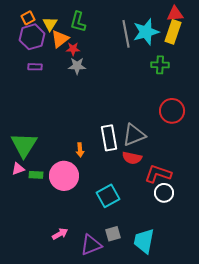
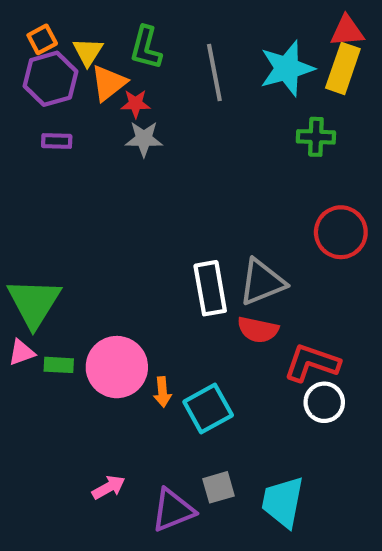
gray line: (126, 34) -> (214, 73), moved
orange arrow: (80, 150) -> (162, 392), moved

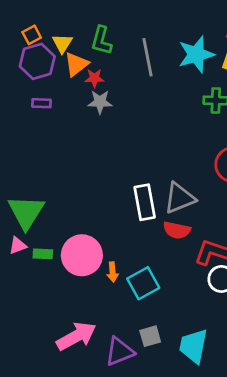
pink arrow: (109, 487) -> (76, 336), size x1.8

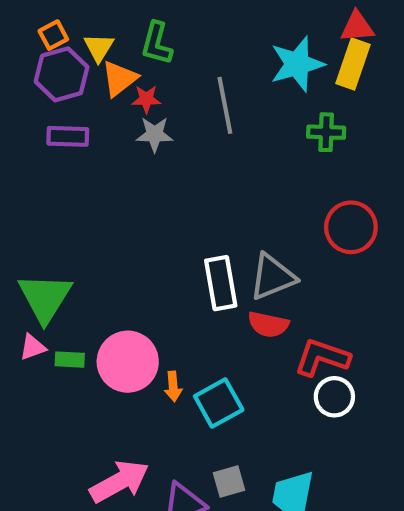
gray line: (147, 57) -> (225, 105), moved
purple rectangle: (41, 103) -> (68, 136), size x1.4

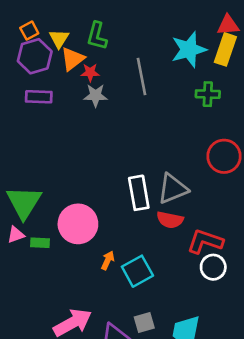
pink circle: (128, 362) -> (78, 224), moved
orange arrow: (173, 386) -> (108, 260), turned -150

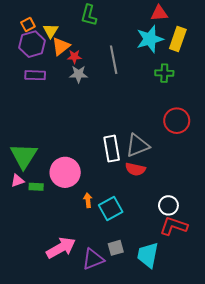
red triangle: (228, 25) -> (159, 13), moved
green L-shape: (97, 36) -> (89, 15), moved
red L-shape: (205, 241) -> (174, 226), moved
orange arrow: (108, 260) -> (88, 200), turned -32

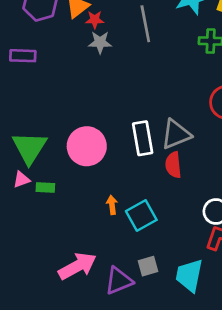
purple rectangle: (35, 75) -> (23, 56), moved
red semicircle: (135, 169) -> (173, 165), turned 72
pink circle: (65, 172) -> (87, 146), moved

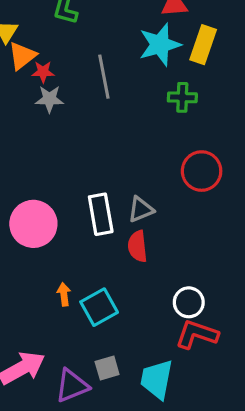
gray triangle: (176, 134) -> (141, 209), size x0.7

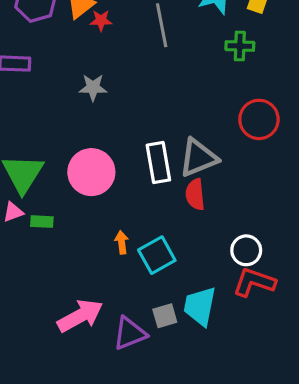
gray star: (49, 99) -> (93, 88), moved
gray triangle: (141, 209) -> (198, 158), size x1.5
cyan trapezoid: (157, 379) -> (200, 306), moved

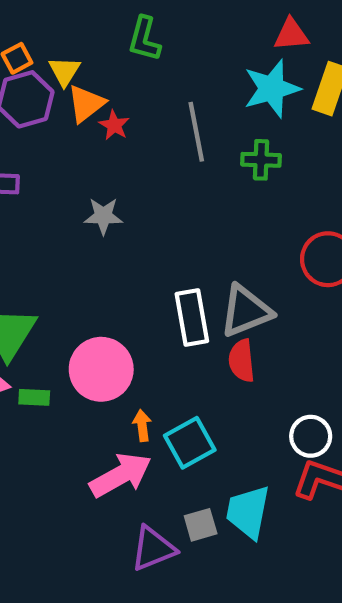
red star: (101, 20) -> (114, 125), turned 30
green cross: (240, 46) -> (261, 160), moved
pink circle: (91, 172) -> (101, 369), moved
pink arrow: (80, 316) -> (121, 475), moved

